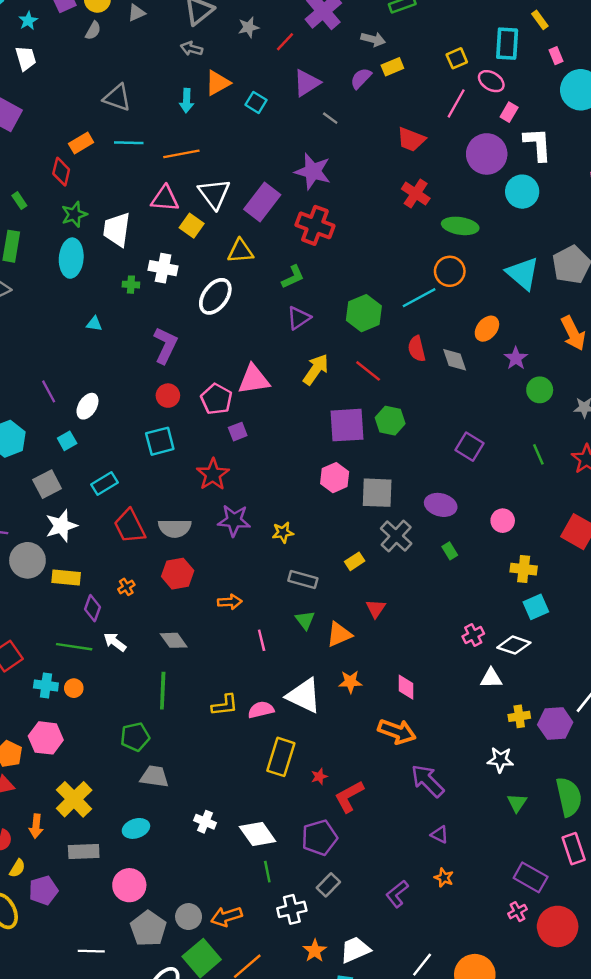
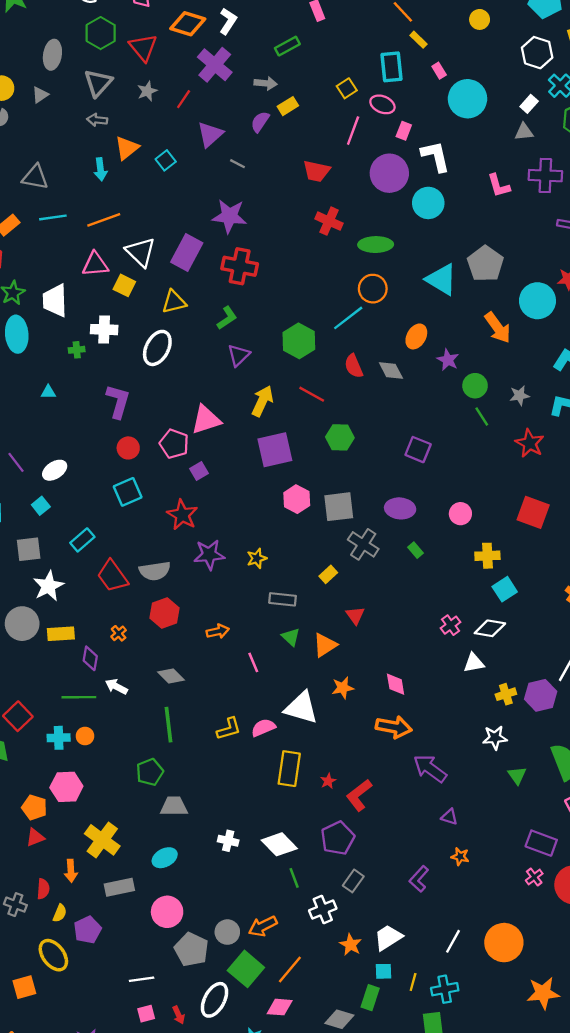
cyan square: (256, 102) -> (166, 160), turned 30
white ellipse: (87, 406) -> (55, 470), turned 35
purple square: (347, 425) -> (275, 450), moved
green line: (538, 454) -> (482, 416), moved
gray square: (47, 484) -> (29, 549), turned 30

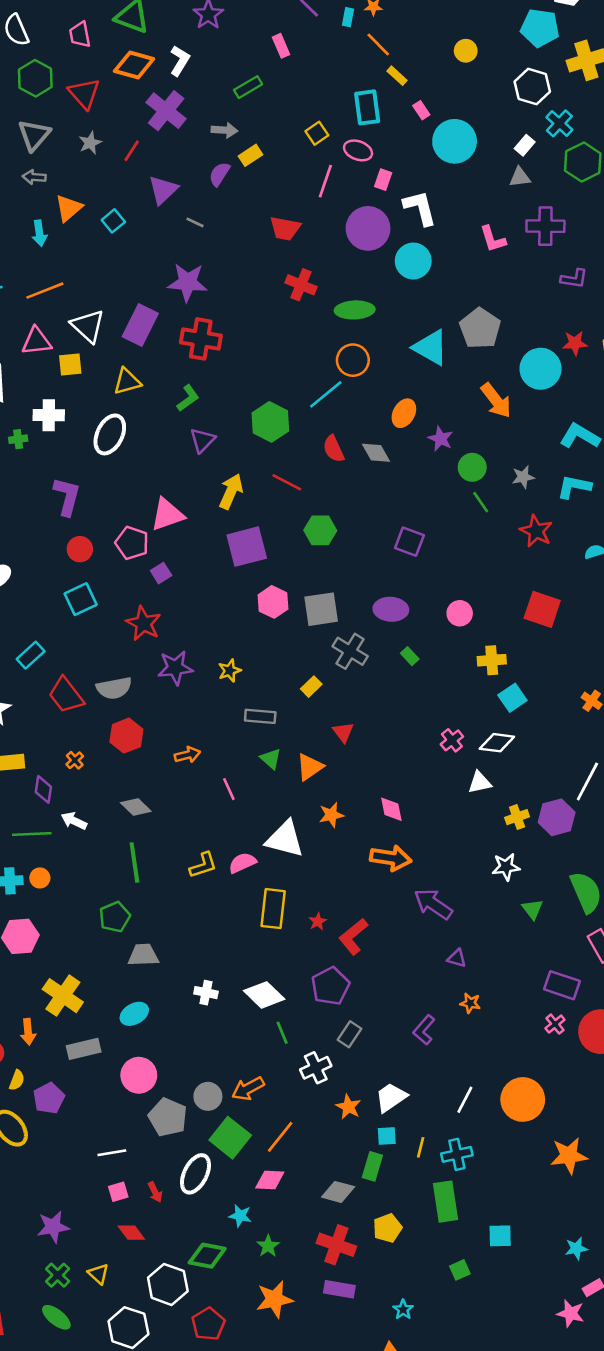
yellow square: (124, 285) -> (70, 364), turned -30

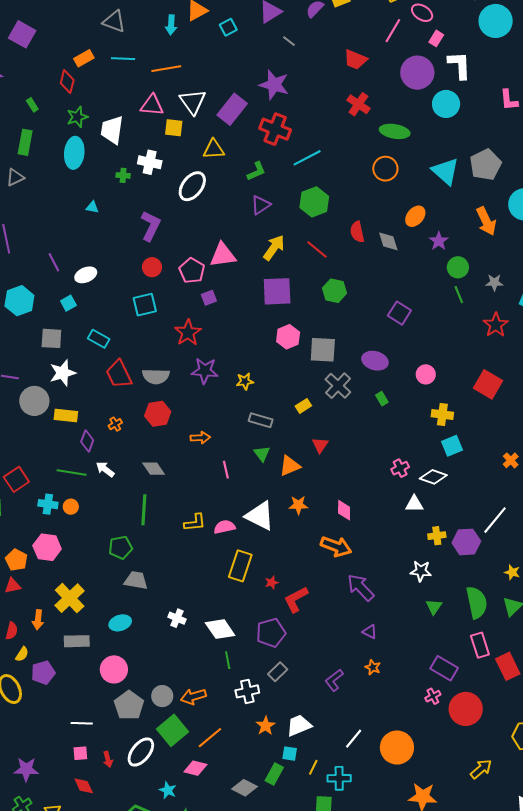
cyan line: (326, 394) -> (307, 158), moved
cyan rectangle: (31, 655) -> (99, 339), turned 60

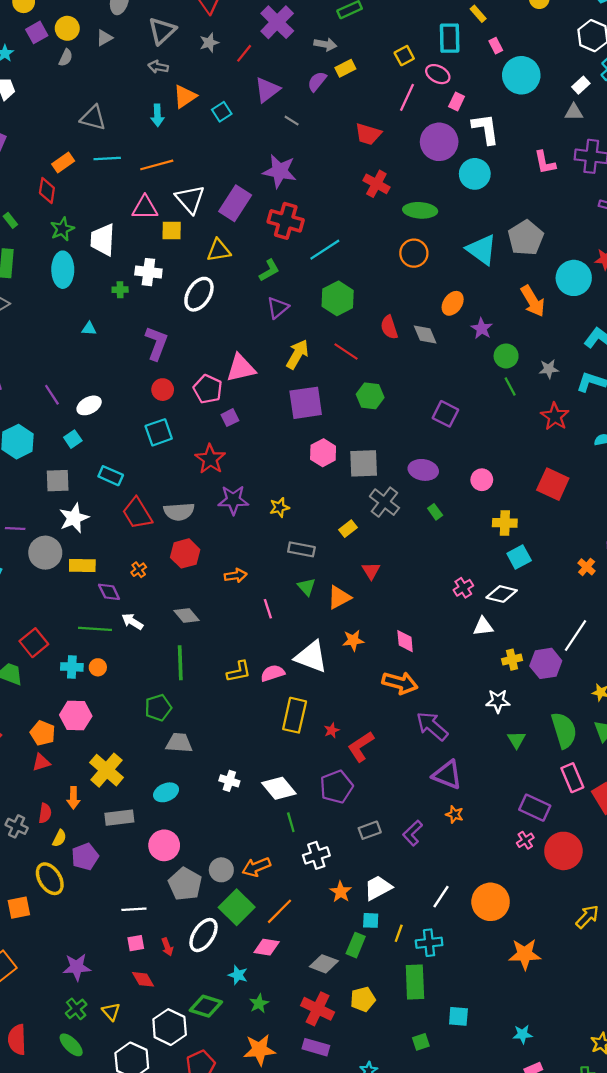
purple diamond: (87, 441) -> (109, 592), turned -40
purple triangle: (370, 632) -> (447, 775), size x1.8
gray rectangle: (278, 672) -> (370, 830), moved, turned 30

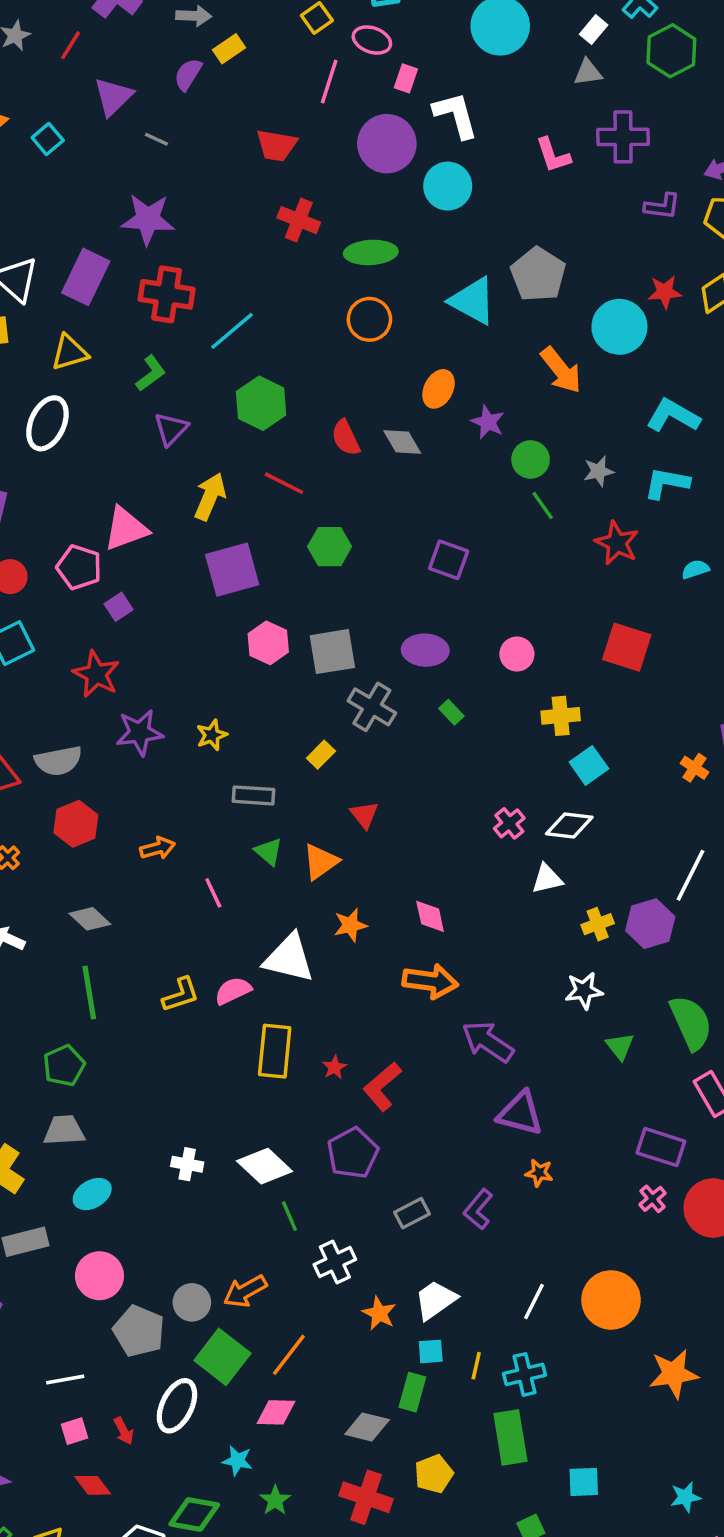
gray trapezoid: (179, 743) -> (64, 1130), moved

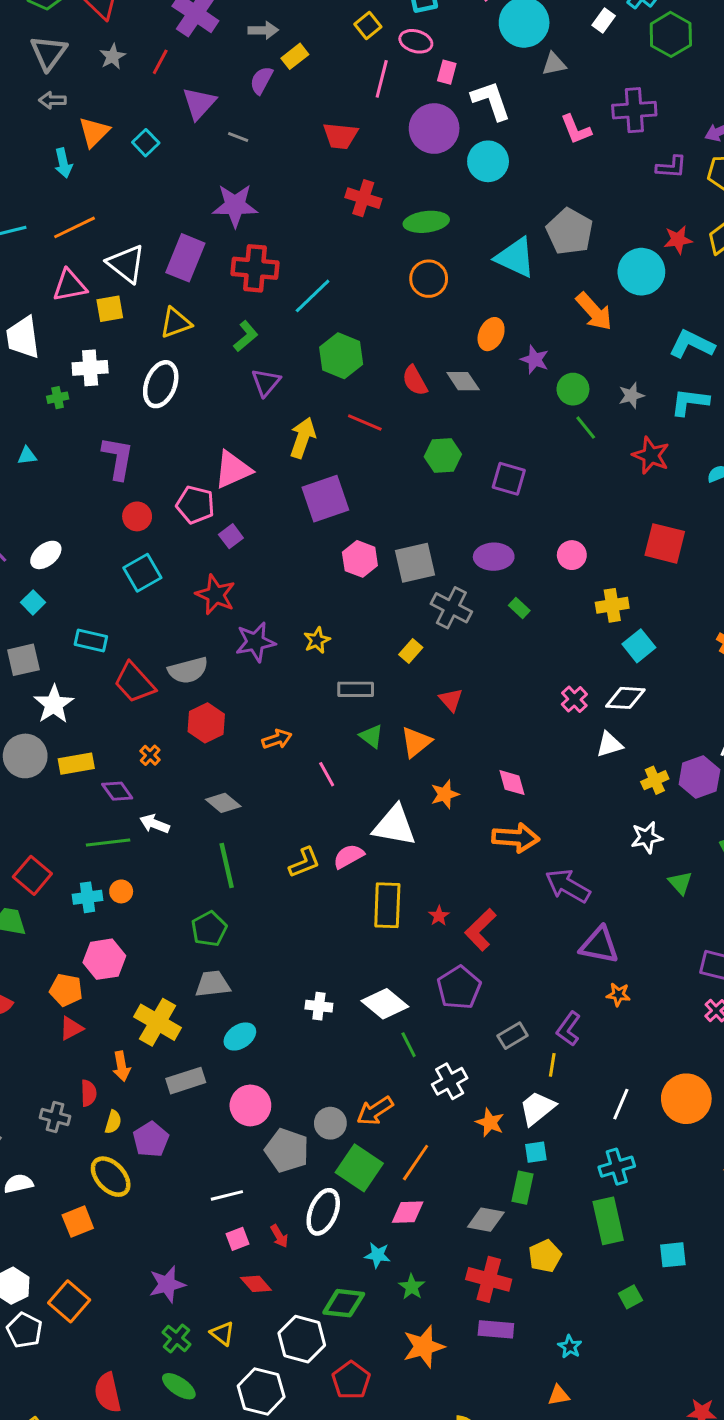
gray triangle: (588, 72) -> (554, 64), moved
green hexagon: (330, 547) -> (443, 456), moved
yellow line: (476, 1366) -> (552, 1065), moved

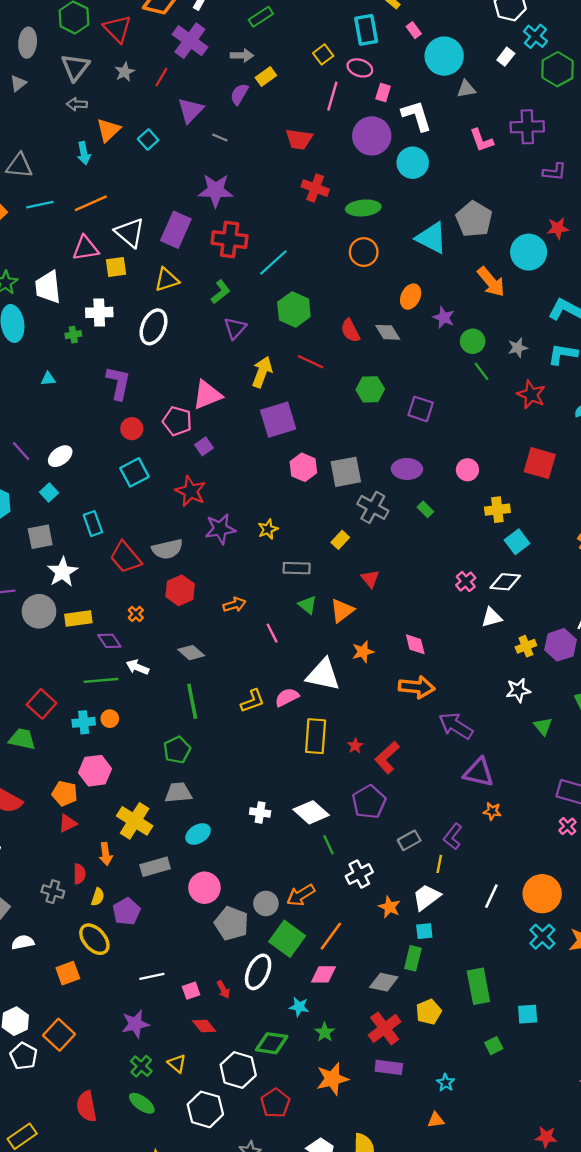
cyan rectangle: (91, 641) -> (93, 524), turned 55
cyan cross: (617, 1167) -> (542, 937), moved, turned -30
white line: (227, 1195) -> (152, 976), moved
red cross: (489, 1279) -> (385, 1028), turned 36

